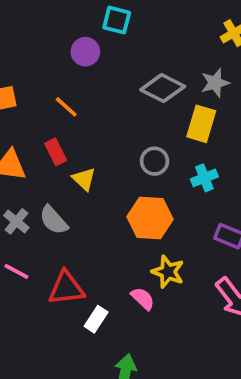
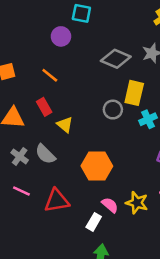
yellow rectangle: (201, 124) -> (134, 93), moved
orange hexagon: (150, 218) -> (97, 166), moved
yellow star: (168, 272) -> (137, 203), moved
white rectangle: (96, 319) -> (94, 222), moved

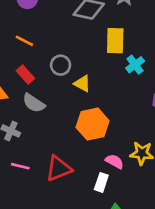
gray circle: (113, 110) -> (61, 65), moved
yellow triangle: (65, 125) -> (82, 84), moved
gray semicircle: (45, 154) -> (34, 103), moved

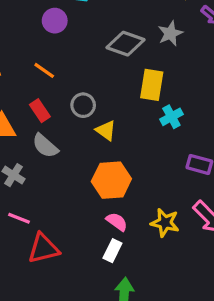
pink semicircle: (114, 161) -> (117, 222), moved
red triangle: (59, 169) -> (43, 248), moved

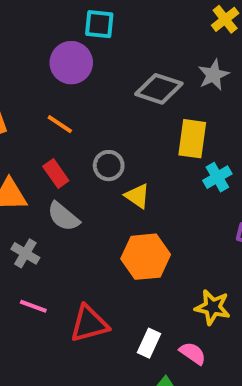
purple circle: (55, 21) -> (71, 63), size x1.4
pink semicircle: (117, 222) -> (193, 353), moved
red triangle: (43, 248) -> (89, 324), moved

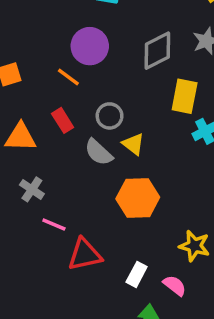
purple circle: (71, 63) -> (90, 46), moved
gray diamond: (159, 89) -> (157, 51), turned -48
gray semicircle: (63, 216) -> (99, 152), moved
pink line: (33, 306) -> (54, 225), moved

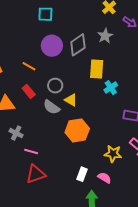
purple circle: (90, 46) -> (52, 46), moved
red triangle: (85, 255) -> (36, 174), moved

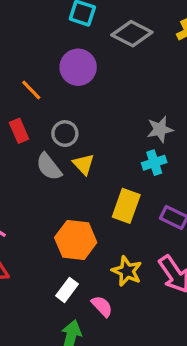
gray star: (105, 36) -> (160, 129), moved
gray diamond: (78, 45) -> (132, 34), moved, turned 45
yellow rectangle: (97, 69) -> (126, 206), moved
orange hexagon: (77, 130) -> (76, 240), moved

